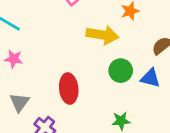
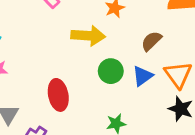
blue triangle: (150, 78) -> (143, 76), turned -45

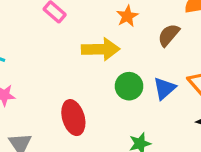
brown semicircle: (151, 41) -> (169, 35), moved

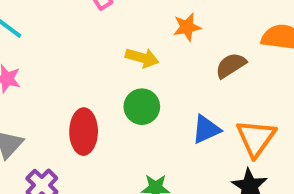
yellow arrow: (101, 49) -> (142, 58), size x0.7
green circle: (129, 86) -> (142, 107), moved

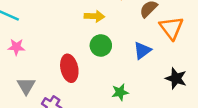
orange triangle: (256, 138) -> (171, 28), moved

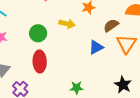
green circle: (101, 45) -> (38, 33), moved
blue triangle: (142, 50) -> (96, 47), moved

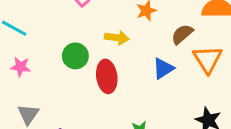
red ellipse: (40, 62) -> (107, 76), moved

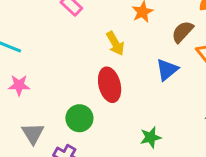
yellow arrow: (117, 38) -> (115, 43), turned 60
green circle: (75, 56) -> (79, 118), moved

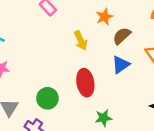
brown semicircle: (183, 32) -> (122, 36), moved
red ellipse: (110, 85) -> (85, 83), moved

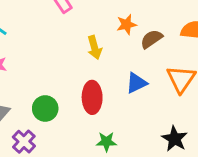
brown semicircle: (122, 36) -> (152, 39), moved

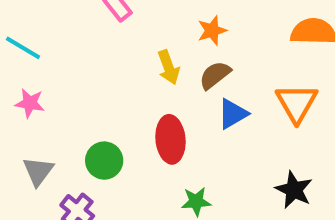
brown semicircle: (152, 39) -> (215, 75), moved

